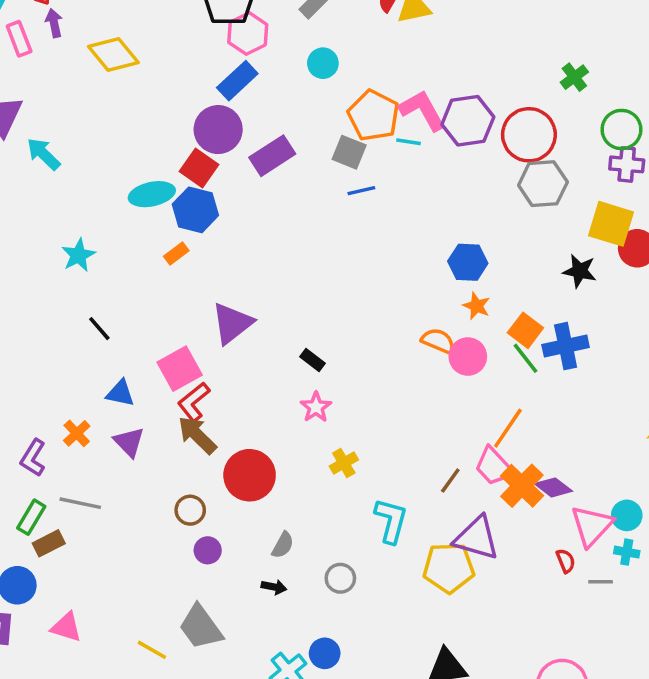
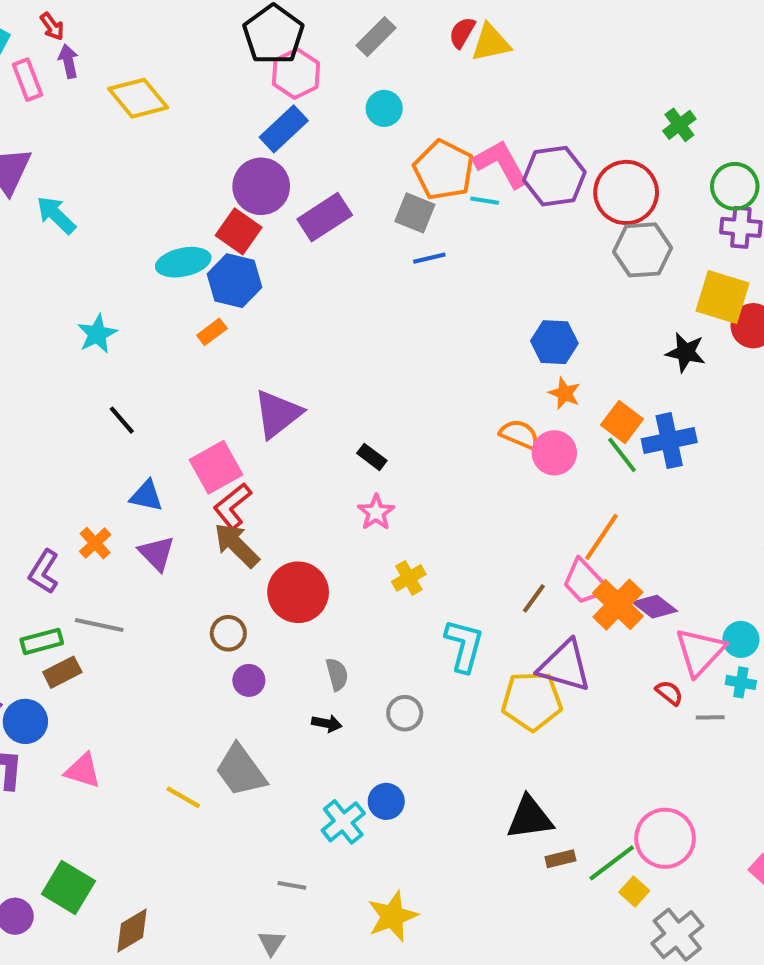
green rectangle: (31, 517) -> (42, 641), turned 44
gray semicircle: (283, 545) -> (337, 674), turned -44
red semicircle: (566, 561) -> (669, 693), turned -30

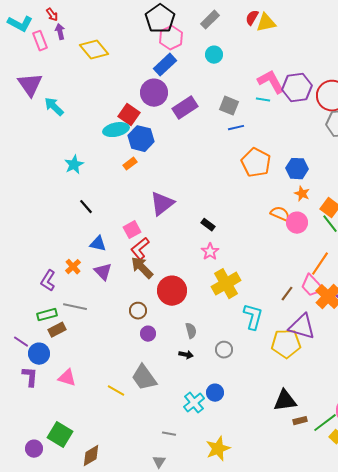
orange pentagon: (444, 170) -> (256, 163), moved
red square: (239, 231) -> (129, 115), moved
pink square: (216, 467) -> (132, 230), size x0.7
yellow cross: (409, 578) -> (226, 284), size x1.8

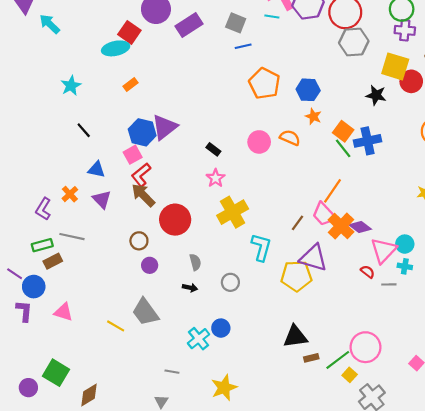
blue hexagon: (141, 139) -> (142, 132), moved
pink circle: (297, 223) -> (259, 142), moved

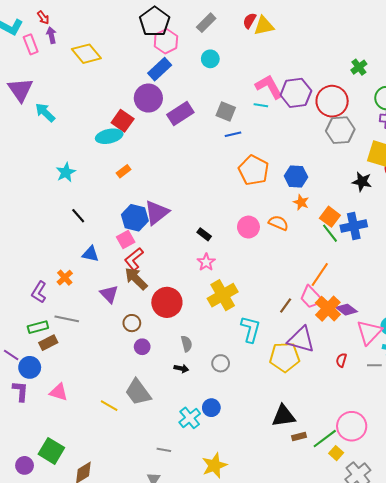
purple triangle: (102, 199) -> (109, 294), moved
red semicircle: (368, 272) -> (341, 360), moved, turned -112

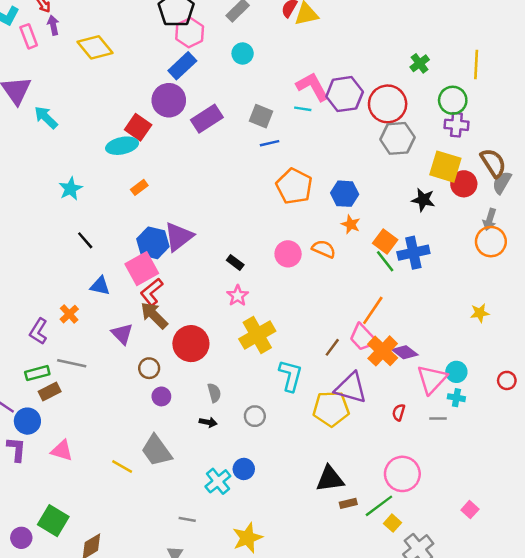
pink square: (126, 239) -> (142, 269), size x1.5
pink circle: (352, 426) -> (402, 474), moved

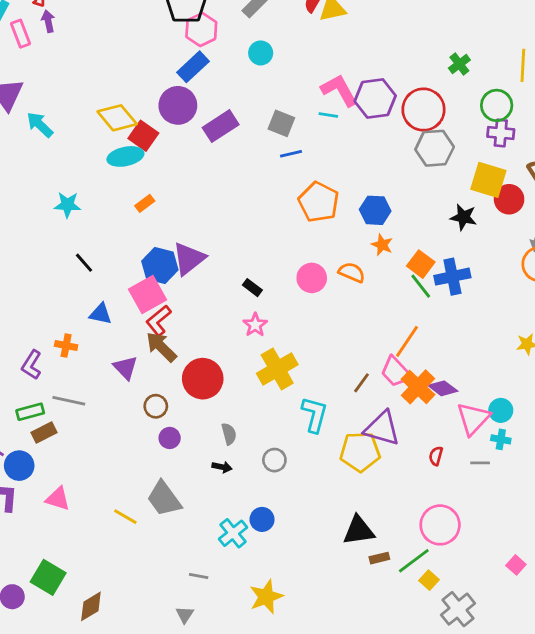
yellow diamond: (95, 47) -> (117, 118), moved
cyan star: (70, 189) -> (67, 205), turned 30
orange cross: (69, 314) -> (66, 346), turned -36

